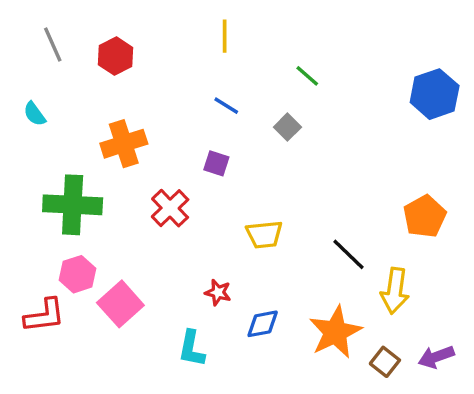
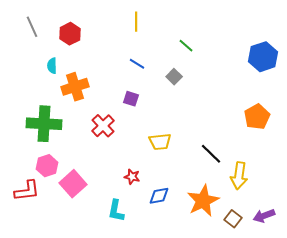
cyan semicircle: (35, 114) -> (52, 66), moved, turned 35
orange pentagon: (425, 216) -> (257, 117), moved

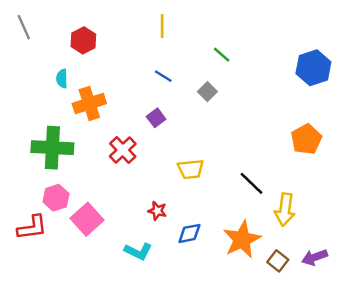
gray line: (32, 27) -> (24, 27), moved
purple square: (131, 99) -> (156, 118), turned 35
cyan L-shape: (116, 211) -> (138, 251), turned -75

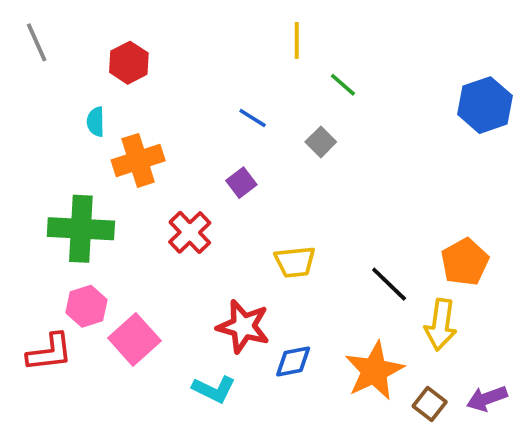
yellow line: (162, 26) -> (297, 41), moved
orange pentagon: (306, 139) -> (465, 262), moved
red star: (157, 211) -> (243, 326), size x1.8

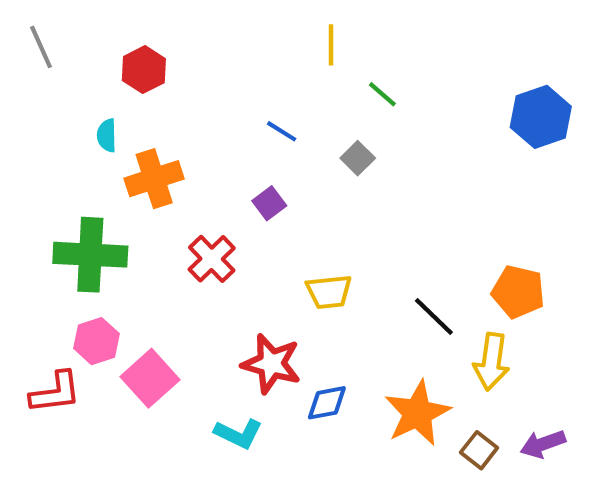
orange pentagon: (465, 262) -> (518, 292), turned -30

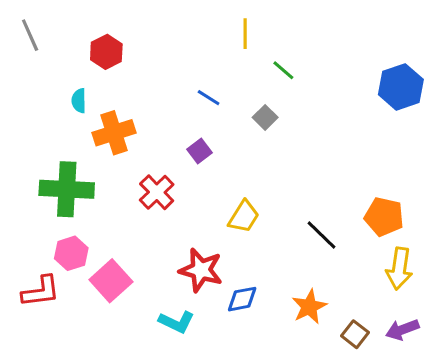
yellow trapezoid: (329, 292) -> (244, 217), turned -52
yellow arrow: (491, 362) -> (399, 269), moved
orange star: (417, 413) -> (309, 307), size x0.7

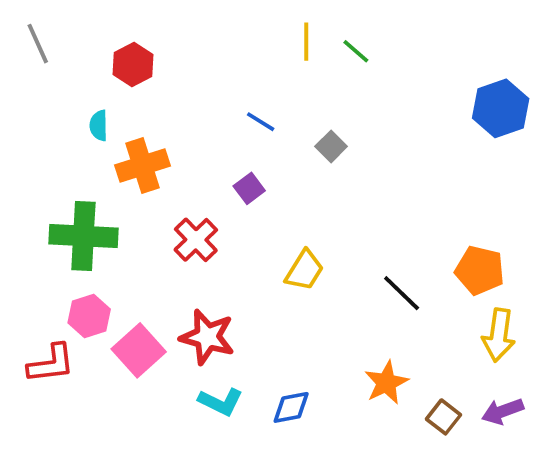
green line: (283, 70) -> (356, 51), moved
red star: (201, 270) -> (207, 337), moved
blue diamond: (242, 299) -> (291, 407), moved

